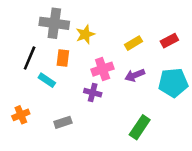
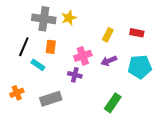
yellow star: (85, 34) -> (69, 18), moved
red rectangle: (169, 41) -> (137, 33), turned 40
yellow rectangle: (133, 43) -> (108, 35), turned -32
gray rectangle: (63, 122) -> (51, 99), size x1.5

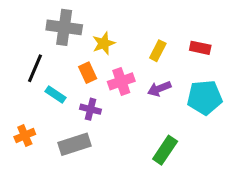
yellow star: (69, 18) -> (104, 43), moved
orange rectangle: (51, 47) -> (88, 73), moved, turned -32
purple cross: (75, 75) -> (91, 109), moved

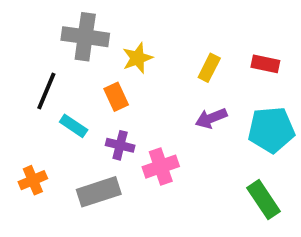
pink cross: (121, 81) -> (161, 167), moved
green rectangle: (165, 150) -> (263, 200), moved, turned -68

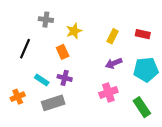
gray cross: (85, 37) -> (46, 20), size x0.6
cyan rectangle: (74, 126) -> (42, 80), moved
pink cross: (161, 167) -> (108, 92), moved

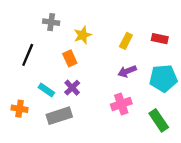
purple cross: (65, 78) -> (72, 88), turned 32
orange cross: (18, 97) -> (20, 109), turned 32

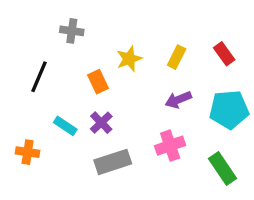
yellow star: (83, 35) -> (129, 59), moved
red rectangle: (160, 39) -> (224, 54), turned 42
gray rectangle: (59, 116) -> (113, 162), moved

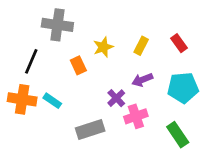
gray cross: (72, 31) -> (57, 25), size x1.6
purple cross: (101, 123) -> (116, 98), moved
orange cross: (28, 152) -> (22, 99), moved, size x1.5

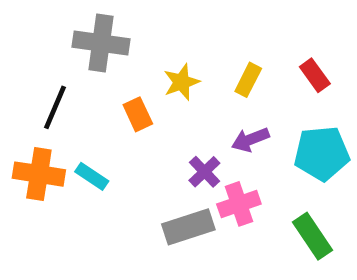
gray rectangle: (90, 129) -> (188, 227), moved

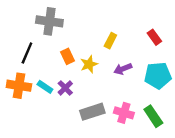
yellow rectangle: (248, 80) -> (110, 41), moved
yellow star: (181, 82) -> (89, 64), moved
purple cross: (204, 172) -> (65, 88), moved
pink cross: (239, 204) -> (124, 113), moved, turned 36

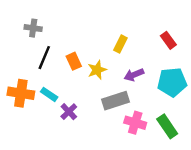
gray cross: (49, 21) -> (33, 28), moved, size x0.6
black line: (27, 53) -> (44, 58), moved
purple cross: (65, 88) -> (69, 112), moved
gray rectangle: (92, 112) -> (116, 101), moved

